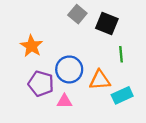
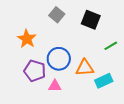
gray square: (77, 14) -> (57, 15), moved
green line: (121, 54) -> (111, 46), moved, turned 64

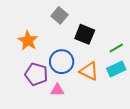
black square: (91, 20) -> (85, 34), moved
orange triangle: (85, 68) -> (89, 71), turned 30
cyan rectangle: (104, 81) -> (116, 69), moved

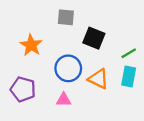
gray square: (59, 15) -> (66, 17), turned -35
cyan rectangle: (116, 69) -> (129, 77), turned -54
purple pentagon: (36, 74) -> (23, 89), moved

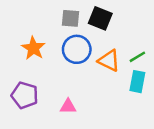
black square: (94, 38) -> (100, 18), moved
blue circle: (68, 68) -> (77, 49), moved
orange triangle: (98, 79) -> (109, 61), moved

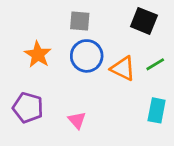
black square: (100, 18) -> (144, 21), moved
cyan rectangle: (137, 82) -> (157, 110), moved
pink triangle: (68, 106) -> (77, 120), turned 49

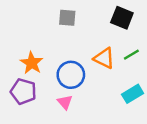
orange star: (38, 55) -> (32, 63), moved
blue circle: (87, 56) -> (71, 75), moved
cyan rectangle: (157, 110) -> (133, 94), turned 48

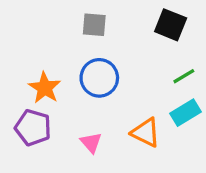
orange triangle: (104, 58) -> (146, 133), moved
blue circle: (71, 75) -> (99, 78), moved
cyan rectangle: (133, 94) -> (185, 113), moved

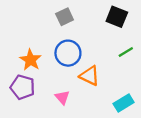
gray square: (94, 25) -> (65, 17), turned -30
cyan rectangle: (185, 113) -> (124, 103), moved
orange triangle: (146, 133) -> (90, 76), moved

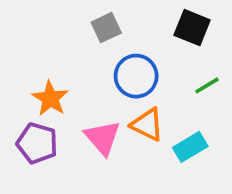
blue circle: (68, 53) -> (136, 76), moved
pink triangle: (62, 97) -> (102, 138), moved, size x1.5
cyan rectangle: (124, 103) -> (190, 147), moved

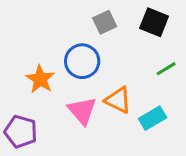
gray square: (106, 28) -> (105, 22), moved
blue circle: (136, 76) -> (82, 61), moved
purple pentagon: (37, 143) -> (21, 132), moved

